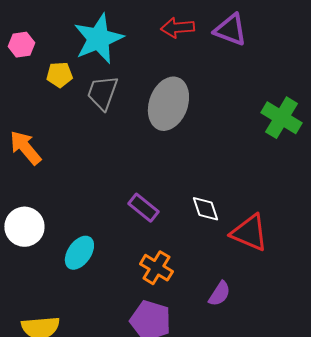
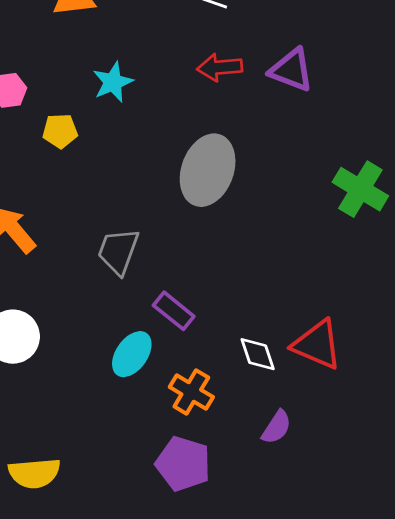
cyan star: (98, 39) -> (113, 82), size x0.6
gray trapezoid: (102, 93) -> (118, 251), moved
white diamond: (205, 209) -> (258, 354), moved
cyan ellipse: (79, 253) -> (132, 354), moved

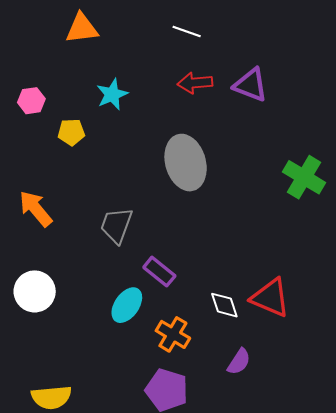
gray ellipse: (208, 170) -> (186, 163), turned -36

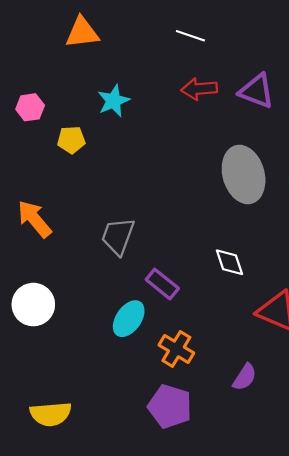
gray ellipse: (186, 163) -> (244, 174), moved
white diamond: (224, 305) -> (229, 262), moved

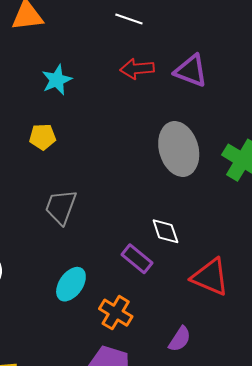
yellow pentagon: (71, 140) -> (43, 137), moved
purple rectangle: (162, 284) -> (137, 259), moved

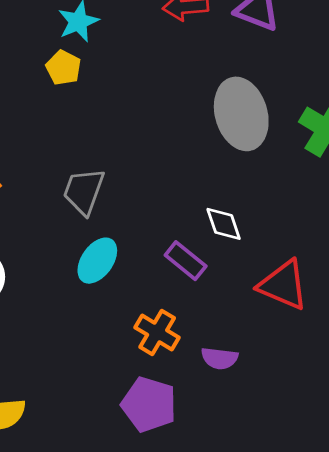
yellow pentagon: (43, 137) -> (63, 68), moved, turned 30
cyan ellipse: (71, 284) -> (97, 261), moved
purple semicircle: (180, 339) -> (220, 358), moved, turned 64

